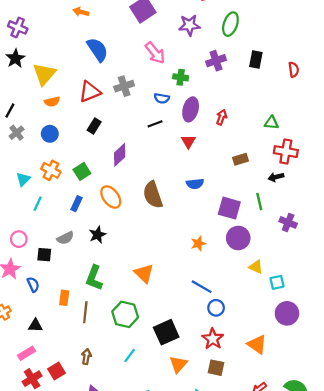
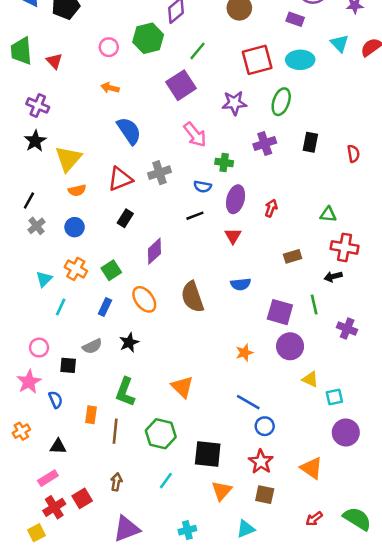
black square: (166, 332) -> (208, 454), turned 30

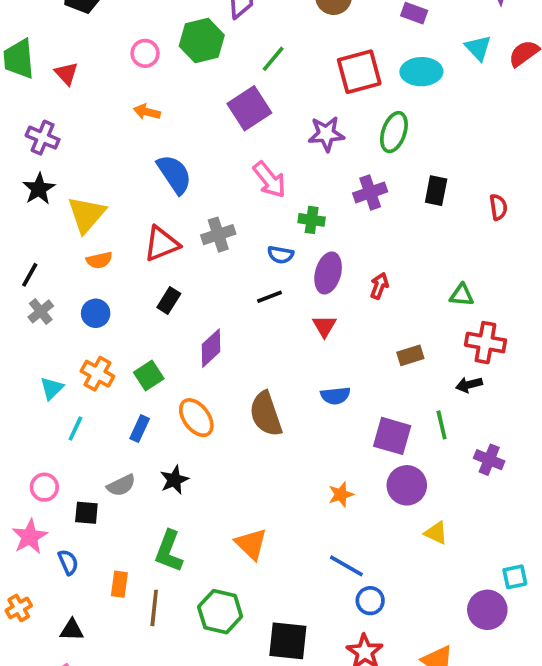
cyan square: (334, 397) -> (515, 577), moved

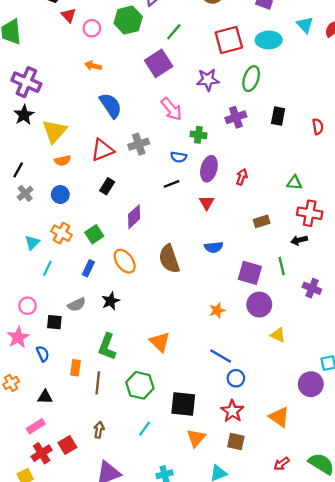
red triangle: (66, 73) -> (68, 15), moved
purple cross: (43, 138) -> (26, 82), size x1.4

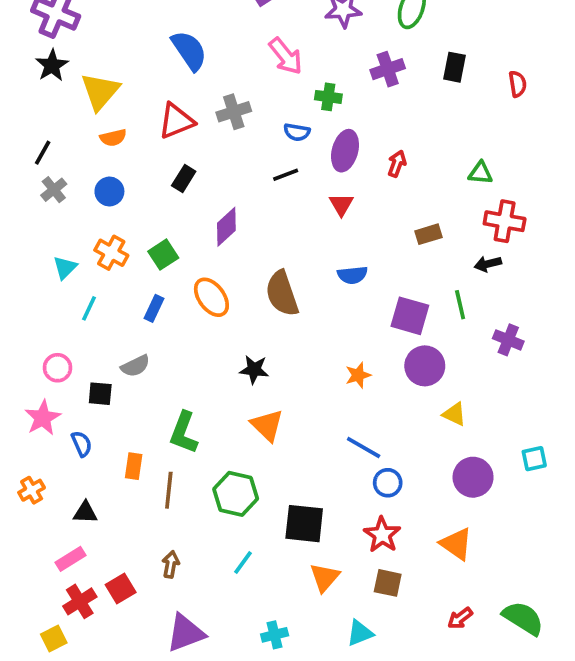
black star: (111, 301) -> (254, 370), moved, turned 30
purple circle: (311, 384) -> (473, 477), moved

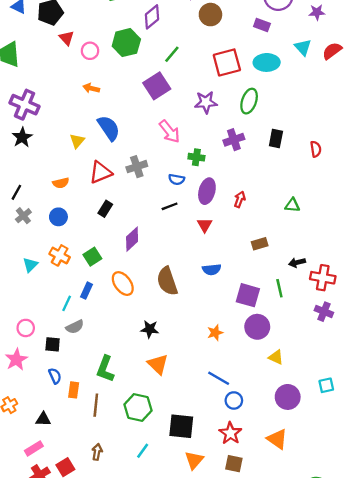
yellow triangle: (100, 91) -> (77, 141), moved, size x0.6
red cross: (505, 221) -> (323, 278), moved
cyan line: (89, 308) -> (67, 303), moved
purple cross: (508, 340) -> (324, 312), moved
blue semicircle: (82, 444) -> (55, 376), moved

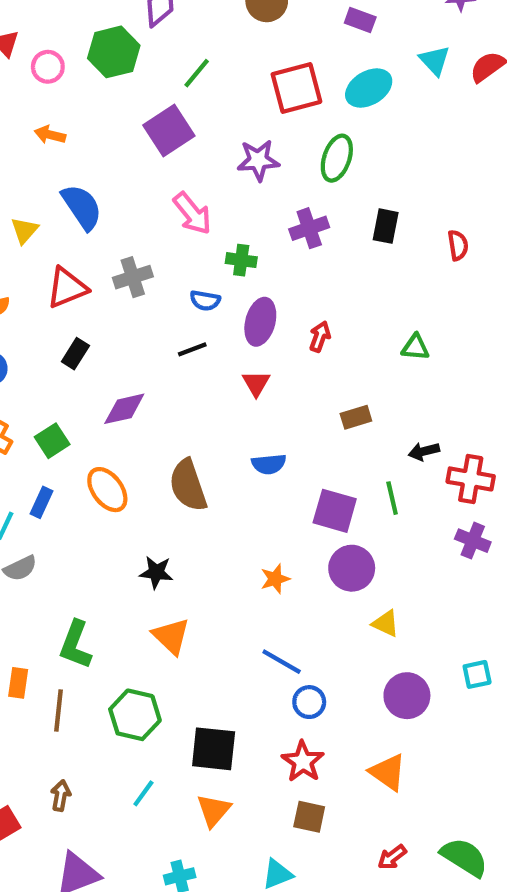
cyan ellipse: (267, 62) -> (369, 88), turned -30
purple diamond: (132, 239) -> (124, 409), turned 30
orange triangle: (194, 460) -> (214, 810), moved

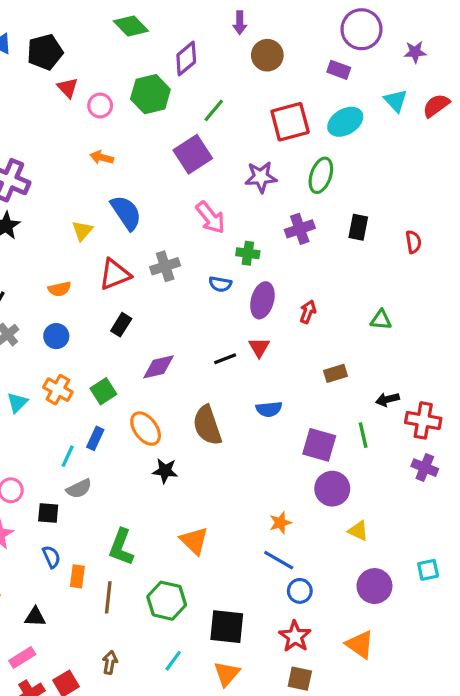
black line: (192, 349) -> (225, 359), moved
black star: (156, 572) -> (165, 471), moved
orange star: (275, 579) -> (280, 523), moved

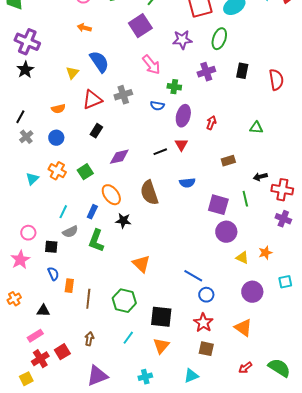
red semicircle: (413, 242) -> (276, 80), size x1.5
blue rectangle: (95, 438) -> (92, 212), moved
orange star: (280, 523) -> (265, 253), moved
green L-shape: (121, 547) -> (96, 241), moved

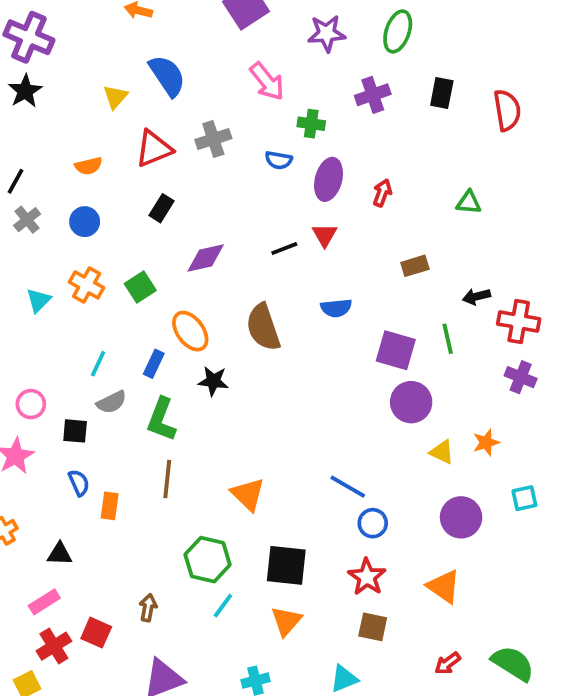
orange triangle: (141, 264) -> (248, 494), moved
brown line: (88, 299) -> (167, 479), moved
green hexagon: (124, 301) -> (208, 560), moved
red square: (62, 352) -> (96, 633), turned -35

